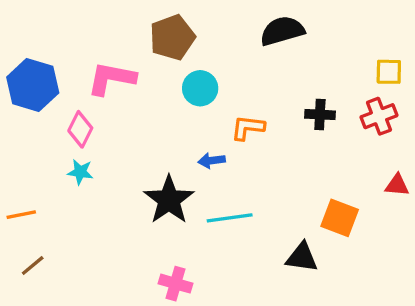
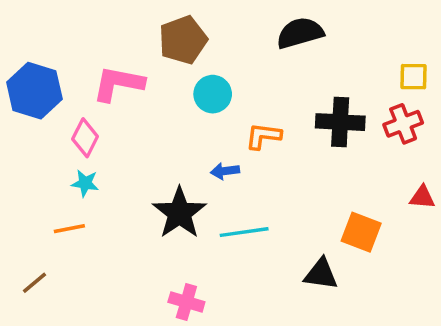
black cross: (320, 115) -> (340, 122), size x1.5
orange line: (21, 215) -> (69, 229), moved

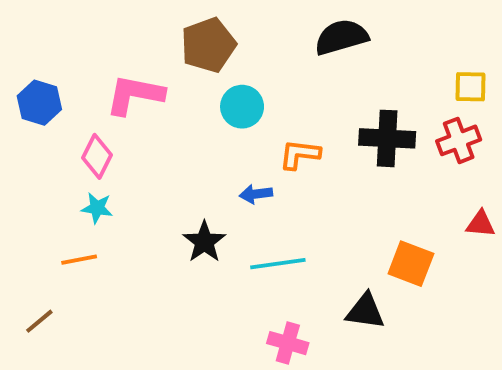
blue hexagon: (34, 91) -> (39, 103), size x0.7
black star: (179, 213) -> (204, 242), size x0.7
pink cross: (186, 302) -> (288, 343), moved

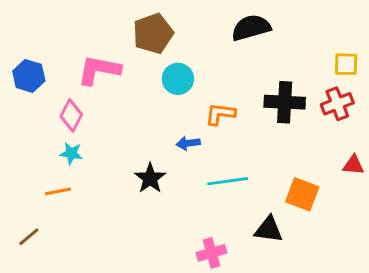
cyan line: (278, 264) -> (228, 181), moved
pink cross: (288, 343) -> (212, 253), turned -32

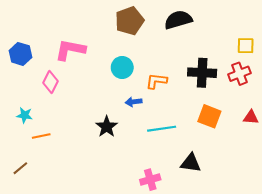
brown pentagon: (153, 34) -> (129, 21), moved
cyan circle: (178, 79) -> (122, 67), moved
cyan star: (71, 153) -> (25, 115), moved
orange square: (302, 194) -> (209, 116), moved

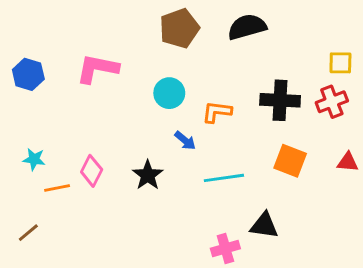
pink diamond: (51, 82) -> (92, 171), moved
blue arrow: (134, 102) -> (185, 141), turned -133
pink cross: (150, 180) -> (225, 248), moved

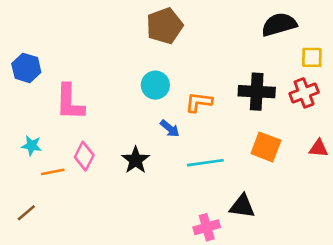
black semicircle: (247, 27) -> (279, 25), moved
pink L-shape: (97, 69) -> (70, 102), moved, turned -99

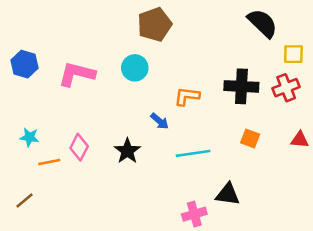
black semicircle: (279, 25) -> (262, 23), turned 60
cyan circle: (155, 85) -> (135, 68), moved
pink L-shape: (70, 102) -> (77, 74), moved, turned 102
orange square: (266, 147) -> (250, 139), size x0.7

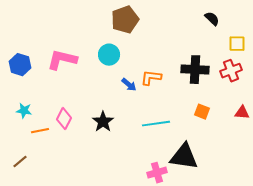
black semicircle: (262, 23) -> (212, 19), size x0.6
blue hexagon: (24, 64) -> (20, 65), moved
blue arrow: (160, 121) -> (129, 85), moved
black triangle: (228, 194) -> (184, 157), size x1.4

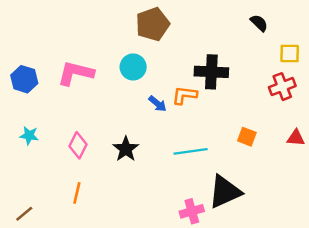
black cross: (195, 70) -> (211, 72), moved
orange line: (40, 131) -> (77, 193), moved, turned -66
black triangle: (184, 157) -> (225, 192), turned -32
brown line: (20, 162) -> (24, 214), moved

